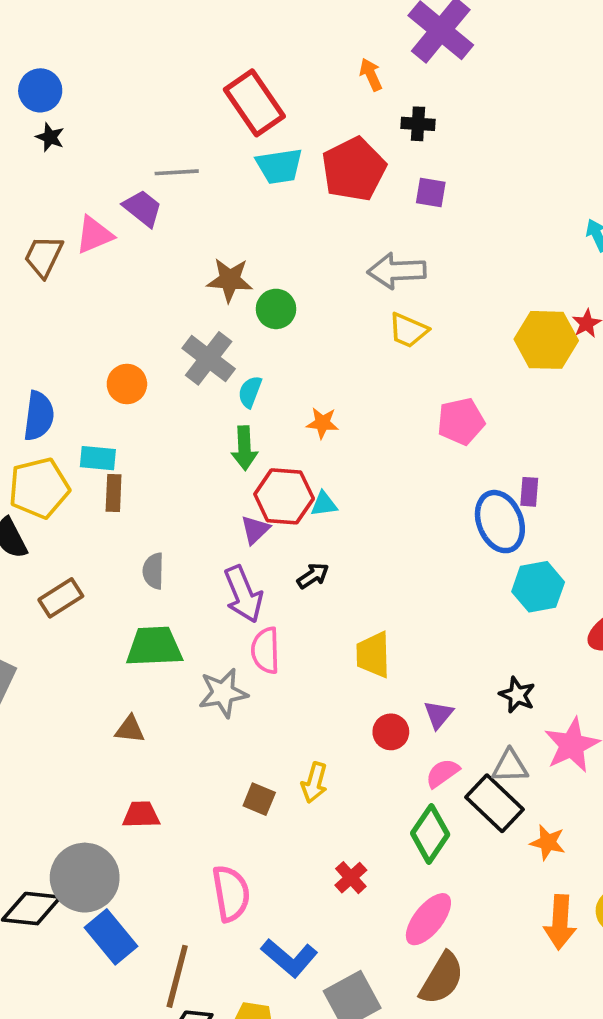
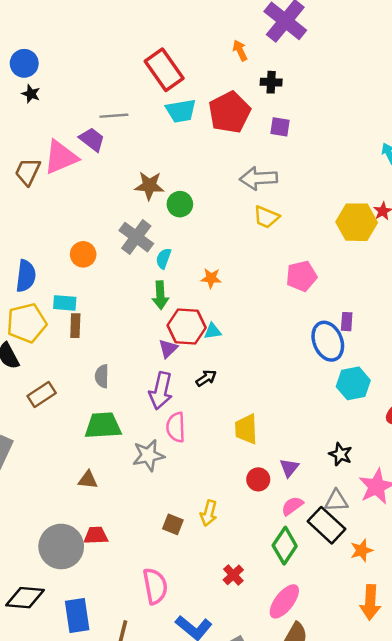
pink triangle: (94, 235) -> (61, 157), size x1.4
purple arrow: (243, 594) -> (161, 391), turned 36
orange star: (548, 842) -> (362, 550), turned -30
gray circle: (85, 878) -> (61, 546), moved
blue rectangle: (111, 937) -> (77, 616), turned 32

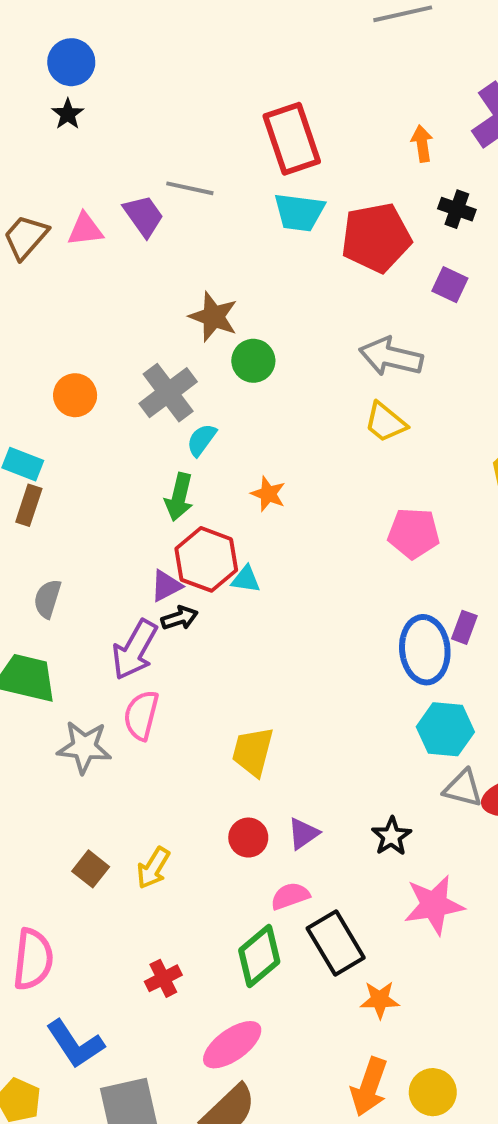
pink triangle: (61, 157) -> (85, 229), size x0.6
black arrow: (206, 378) -> (180, 618), moved
gray triangle: (336, 501) -> (463, 788), moved

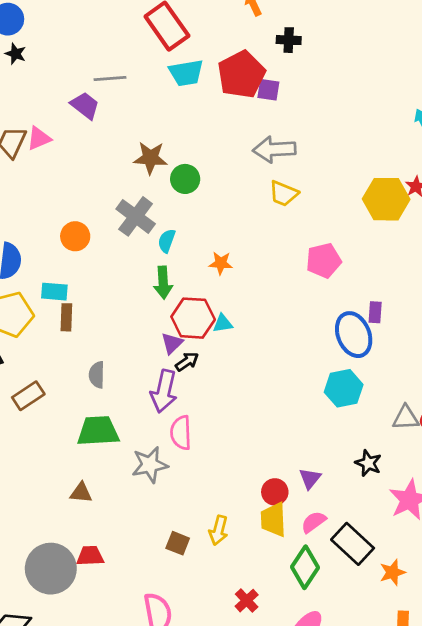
pink triangle: (85, 229) -> (39, 138), moved
purple square: (450, 285) -> (268, 90), moved
cyan hexagon: (445, 729) -> (344, 388), moved
yellow trapezoid: (253, 752) -> (273, 520), moved

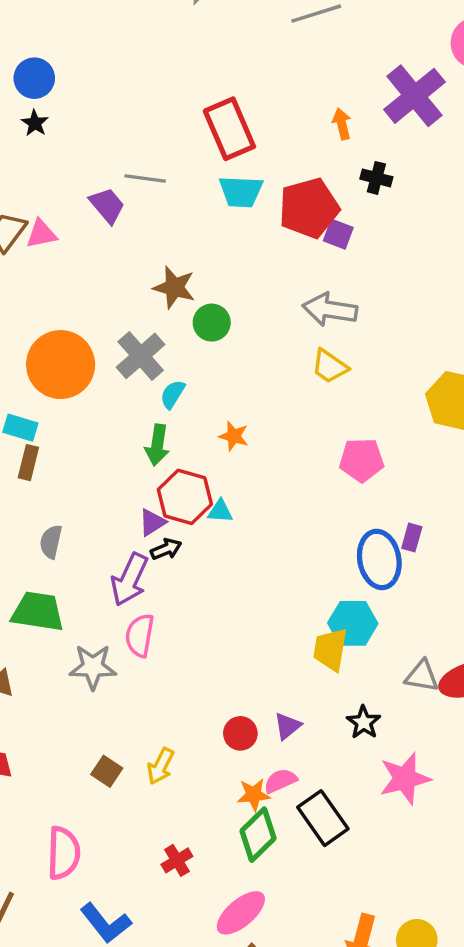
orange circle: (75, 236) -> (61, 365), size x1.8
yellow trapezoid: (273, 520) -> (330, 649), moved
orange star: (392, 572) -> (254, 795), moved

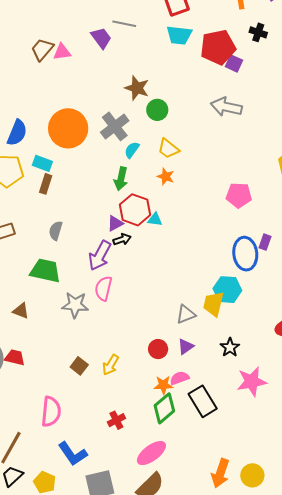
yellow trapezoid: (330, 366) -> (168, 149), moved
gray triangle: (422, 676) -> (186, 314), moved, turned -35

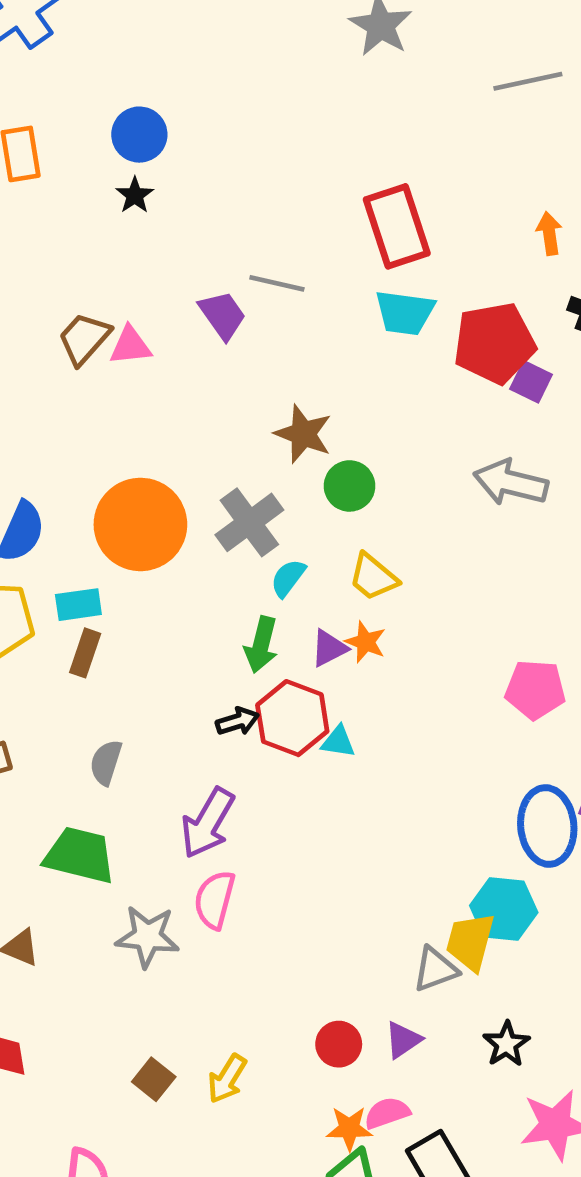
cyan rectangle: (42, 163) -> (78, 605), turned -30
purple triangle: (115, 223) -> (329, 648), moved
black arrow: (122, 239) -> (237, 721), moved
gray triangle: (186, 314) -> (435, 969), moved

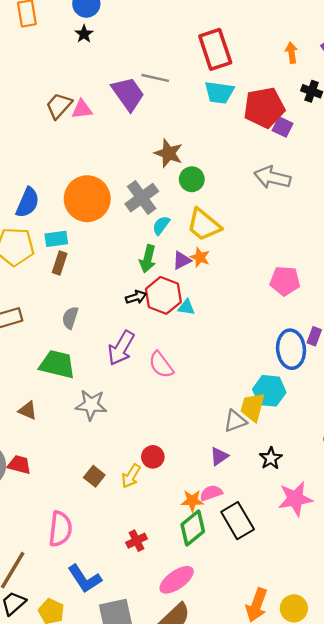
purple trapezoid: (222, 315) -> (128, 94), size x1.4
yellow trapezoid: (373, 577) -> (204, 225), size x1.4
pink semicircle: (215, 900) -> (161, 365), moved, turned -52
red circle: (339, 1044) -> (153, 457), moved

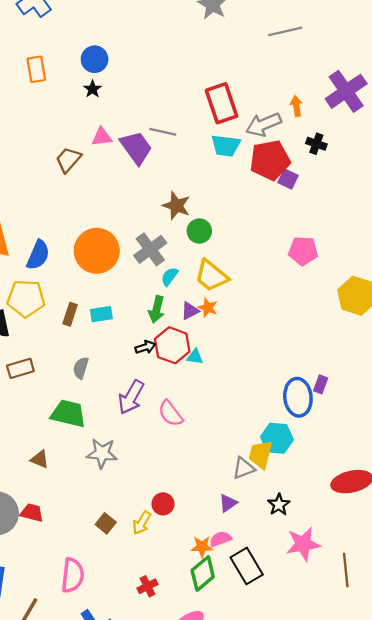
pink triangle: (82, 109) -> (102, 137), moved
gray arrow: (272, 177) -> (264, 124), moved, turned -36
cyan rectangle: (56, 239) -> (101, 314), moved
pink pentagon: (285, 281) -> (303, 251), moved

